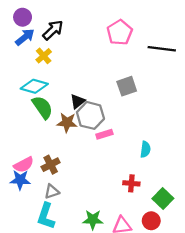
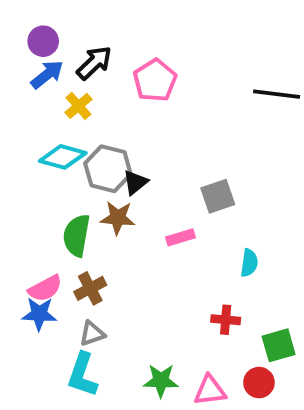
pink pentagon: (120, 32) -> (155, 80), moved
gray square: (127, 86) -> (218, 196), moved
green semicircle: (42, 107) -> (77, 235), moved, turned -135
gray hexagon: (90, 115) -> (108, 169), moved
green square: (163, 199) -> (279, 345), turned 30

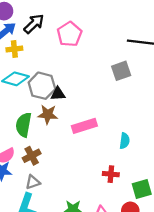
yellow cross: (78, 106) -> (14, 49), moved, turned 35
black triangle: (135, 182) -> (58, 94), turned 35
gray square: (218, 196) -> (121, 71), moved
pink rectangle: (180, 237) -> (84, 126), size x1.5

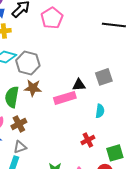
gray square: (121, 71) -> (104, 77), moved
black triangle: (58, 94) -> (79, 85), moved
red cross: (111, 174) -> (88, 140), turned -32

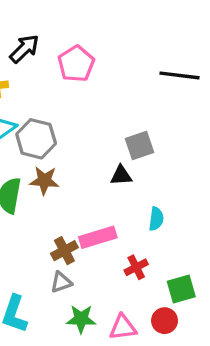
gray square: (104, 77) -> (139, 145), moved
pink rectangle: (65, 98) -> (98, 237), moved
brown cross: (19, 124) -> (64, 251), moved
gray triangle: (20, 147) -> (61, 282), moved

